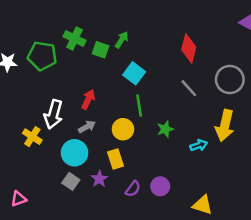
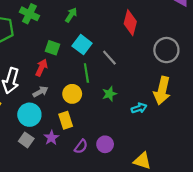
green square: (101, 50) -> (52, 48), moved
gray line: (189, 88) -> (109, 58), moved

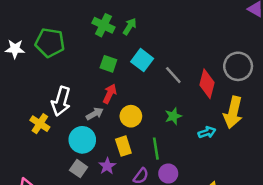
green cross: (29, 14) -> (103, 25), moved
red diamond: (130, 23) -> (207, 84), moved
red arrow: (41, 68) -> (110, 94), moved
green line: (86, 73) -> (156, 149), moved

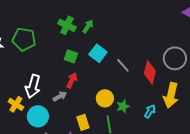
yellow circle: (131, 116) -> (105, 98), moved
green star: (173, 116) -> (123, 106), moved
cyan arrow: (207, 132) -> (150, 111), turned -40
cyan circle: (82, 140) -> (38, 116), moved

